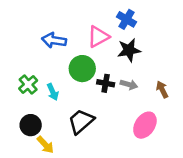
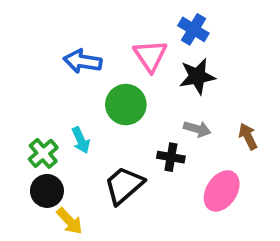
pink triangle: (98, 37) -> (150, 56), turned -35
black cross: (106, 83) -> (171, 157), moved
green cross: (28, 85) -> (43, 153), moved

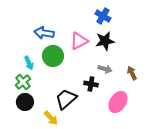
pink triangle: (150, 56) -> (79, 41), moved, turned 36
green circle: (126, 105) -> (53, 56), moved
cyan arrow: (81, 140) -> (29, 63), moved
yellow arrow: (70, 221) -> (51, 118), moved

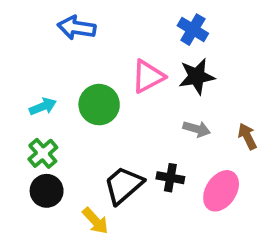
blue arrow: (44, 33) -> (77, 28), moved
cyan arrow: (29, 63) -> (43, 106), moved, turned -88
black cross: (91, 84) -> (170, 178), moved

